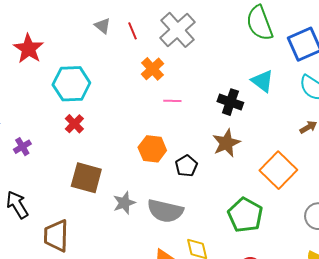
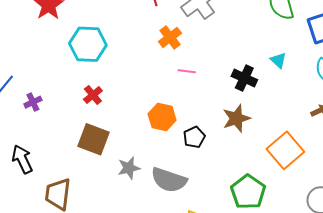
cyan triangle: (262, 81) -> (278, 60), size x0.7
red cross: (74, 124) -> (93, 95), moved

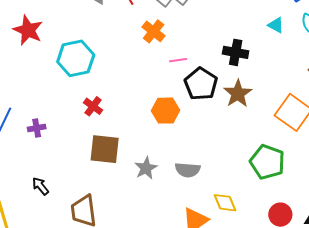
cyan triangle: (278, 60) -> (276, 25), moved
purple cross: (33, 102) -> (37, 128), turned 30
black pentagon: (194, 137) -> (201, 84), moved, size x1.5
black arrow: (22, 159) -> (40, 186), size x0.7
gray semicircle: (169, 180) -> (188, 170), size x0.7

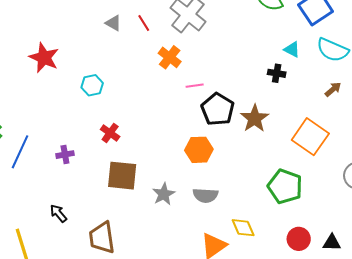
black cross: (236, 52) -> (277, 73), moved, size x0.7
cyan hexagon: (76, 58) -> (92, 85), size x0.6
orange hexagon: (165, 111) -> (199, 150), moved
purple cross: (37, 128) -> (65, 155), moved

